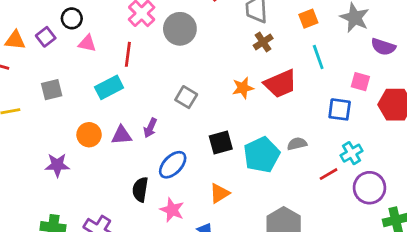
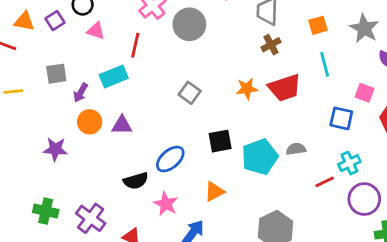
purple arrow: (150, 128) -> (81, 93), moved
black semicircle: (140, 190) -> (136, 181), turned -120

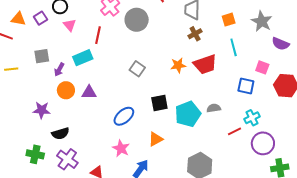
pink triangle: (96, 31) -> (70, 25), turned 32
black semicircle: (136, 181) -> (60, 133), moved

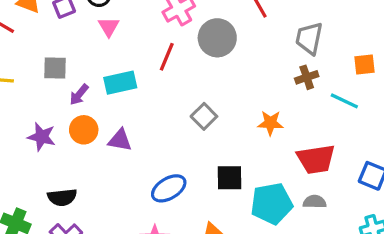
red line: (98, 35) -> (167, 57), moved
cyan line: (234, 47) -> (344, 101), moved, turned -60
red trapezoid: (205, 64) -> (316, 159), moved
purple star: (42, 110) -> (42, 137), moved

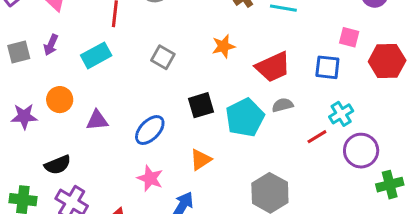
cyan rectangle: (120, 83) -> (96, 55), moved
purple arrow: (79, 95) -> (51, 45), moved
purple triangle: (120, 140) -> (97, 120), moved

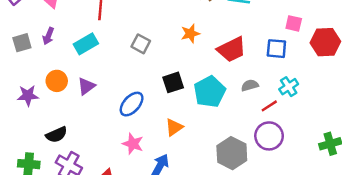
gray semicircle: (283, 105) -> (250, 85), moved
purple triangle: (97, 120) -> (86, 86), moved, turned -30
purple circle: (361, 151) -> (269, 136), moved

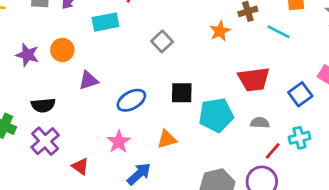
orange star: (190, 34) -> (220, 31), moved, turned -30
blue square: (276, 49) -> (300, 94), turned 30
purple triangle: (86, 86) -> (88, 80), moved
red line: (269, 106) -> (273, 151), turned -35

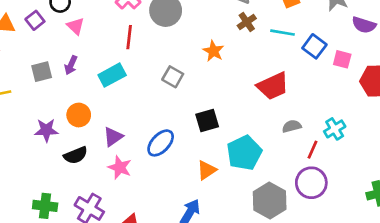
orange star: (220, 31) -> (213, 51), moved
blue square: (300, 94) -> (314, 46), moved
black semicircle: (43, 105) -> (76, 155), moved
cyan pentagon: (216, 115) -> (244, 153), moved
pink star: (119, 142) -> (120, 167), moved

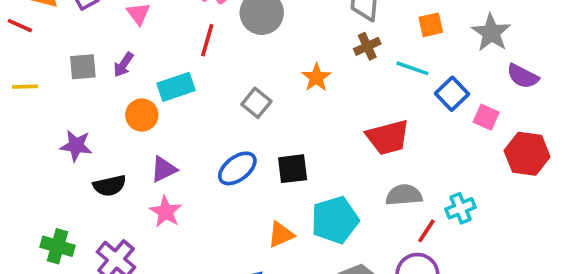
orange circle: (79, 115) -> (142, 115), moved
gray semicircle: (292, 126) -> (404, 195), size x1.4
blue ellipse: (161, 143) -> (237, 168), moved

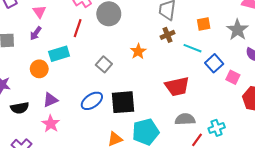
purple arrow: (123, 65) -> (36, 33), moved
black square: (293, 169) -> (123, 102), size x1.4

